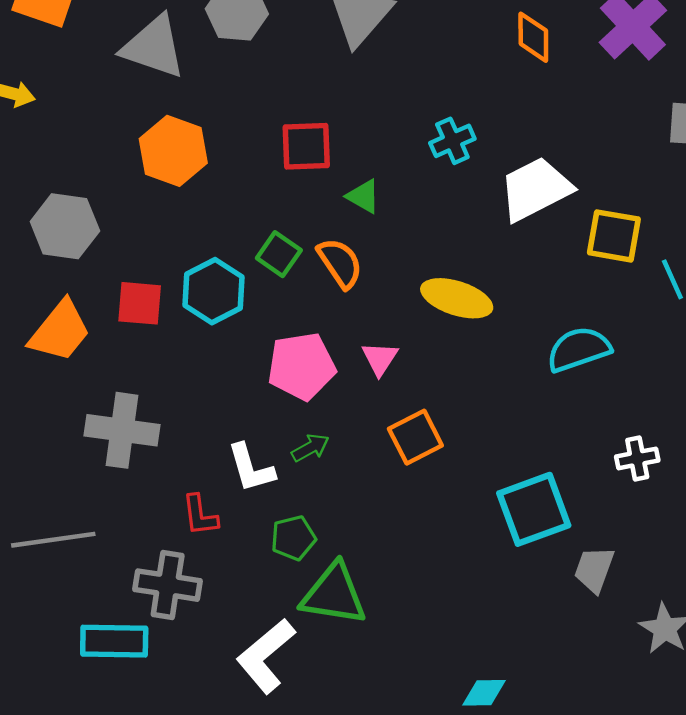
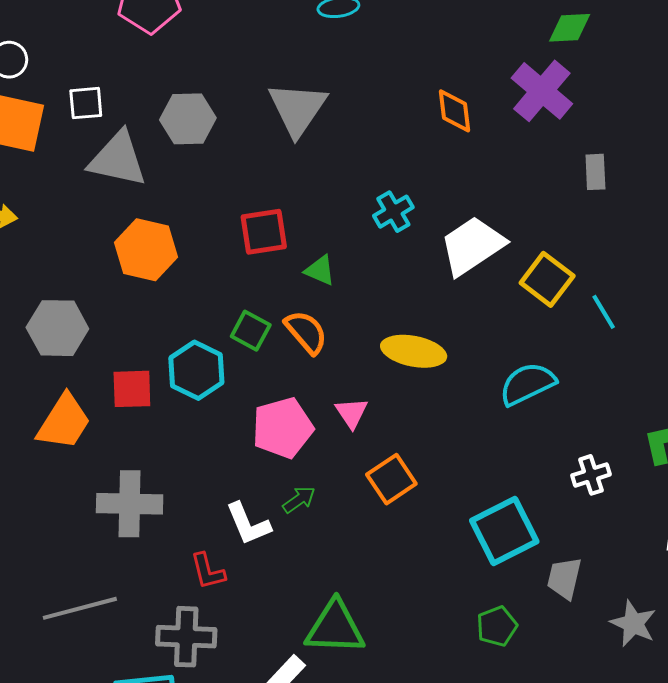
yellow square: (614, 236) -> (547, 279), turned 34
green pentagon: (293, 538) -> (497, 626), moved

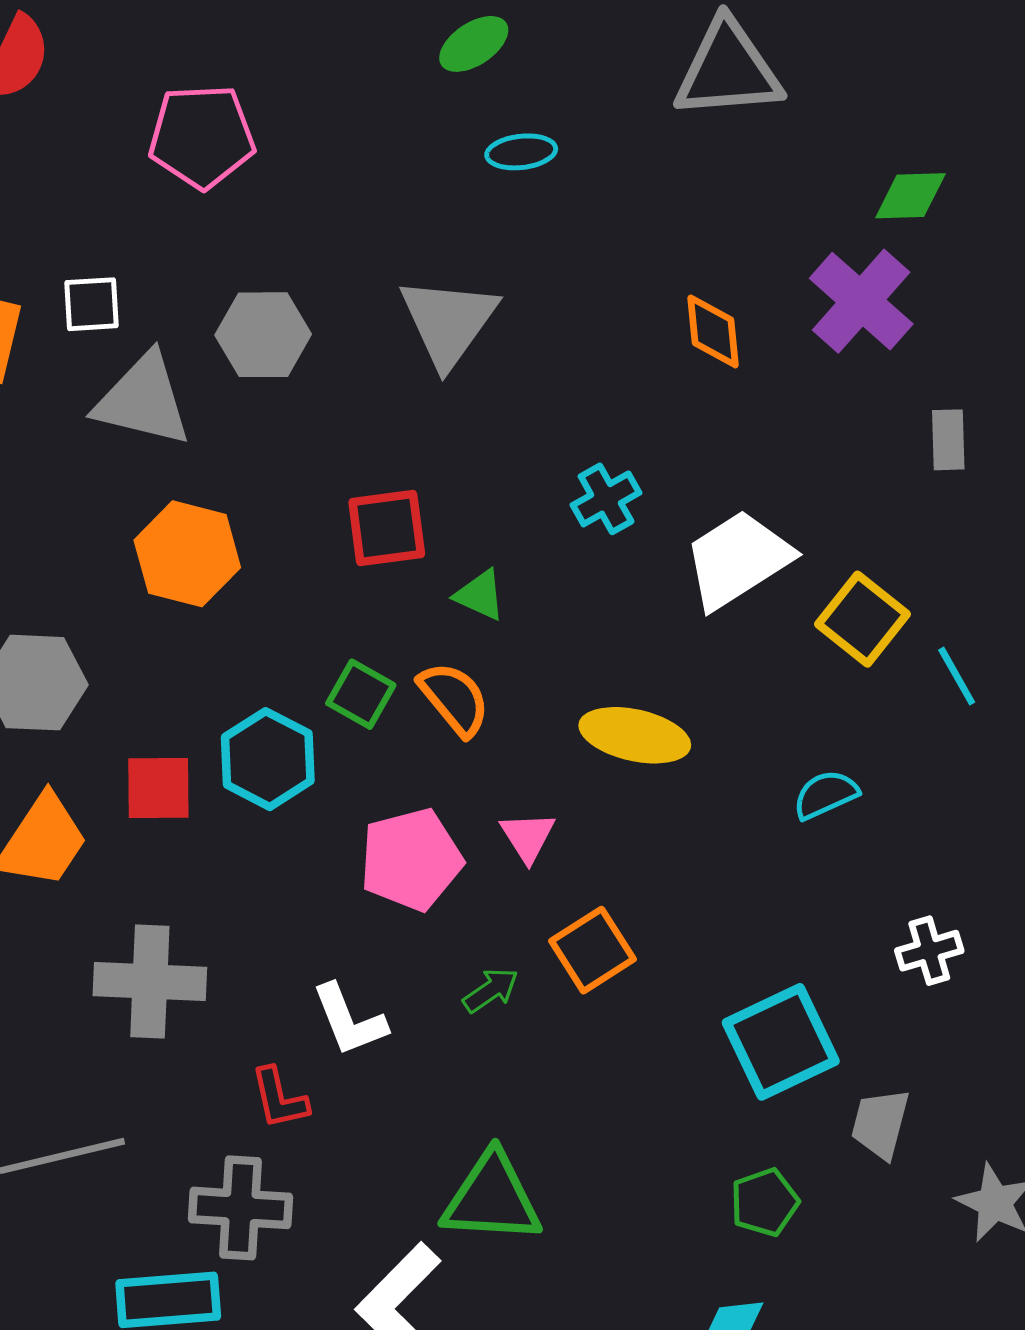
cyan semicircle: (527, 384) -> (826, 795), size x0.7
green arrow: (299, 500) -> (491, 990), moved

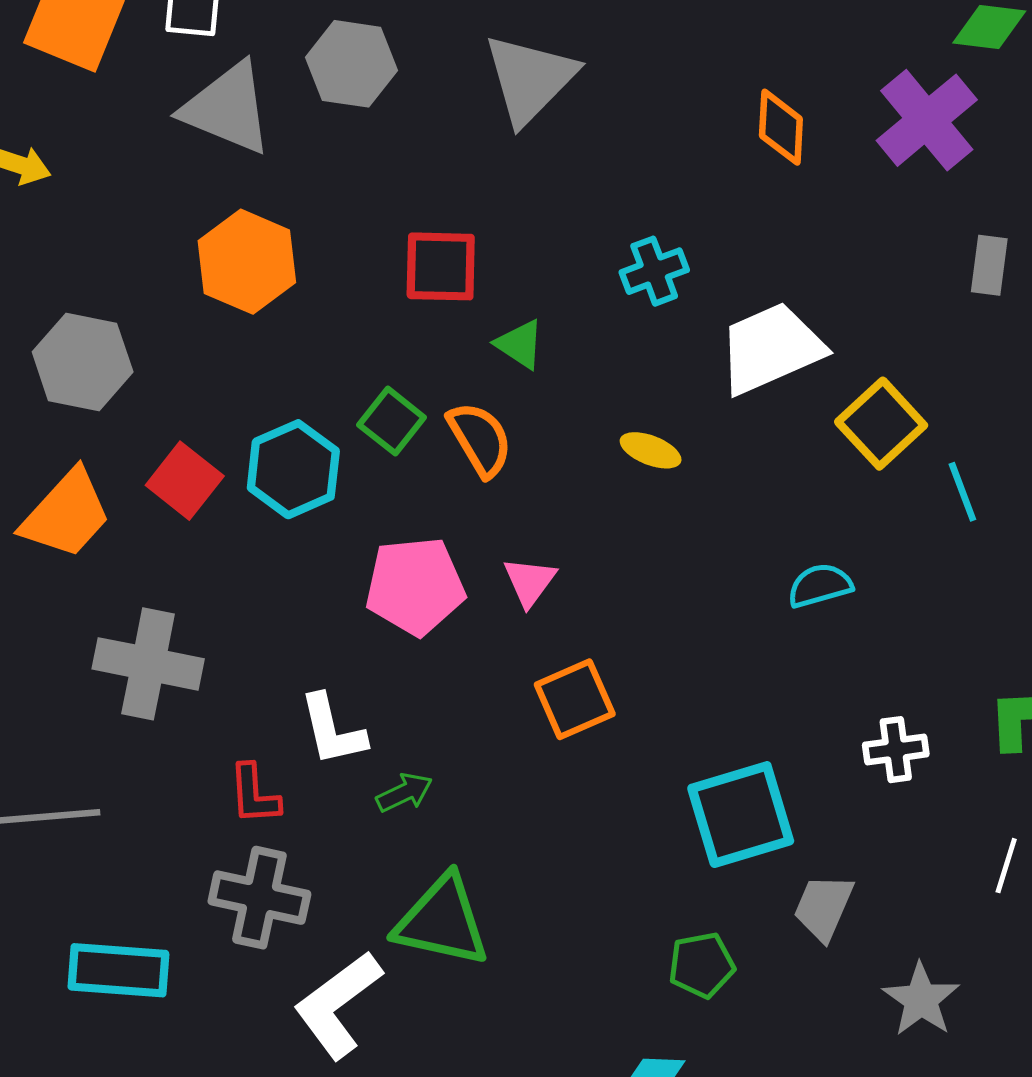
yellow ellipse: (635, 735) -> (651, 450), moved, size x0.6
red square: (158, 788) -> (185, 481), turned 30
green arrow: (491, 990) -> (404, 793), moved
gray cross: (240, 1208) -> (259, 898), moved

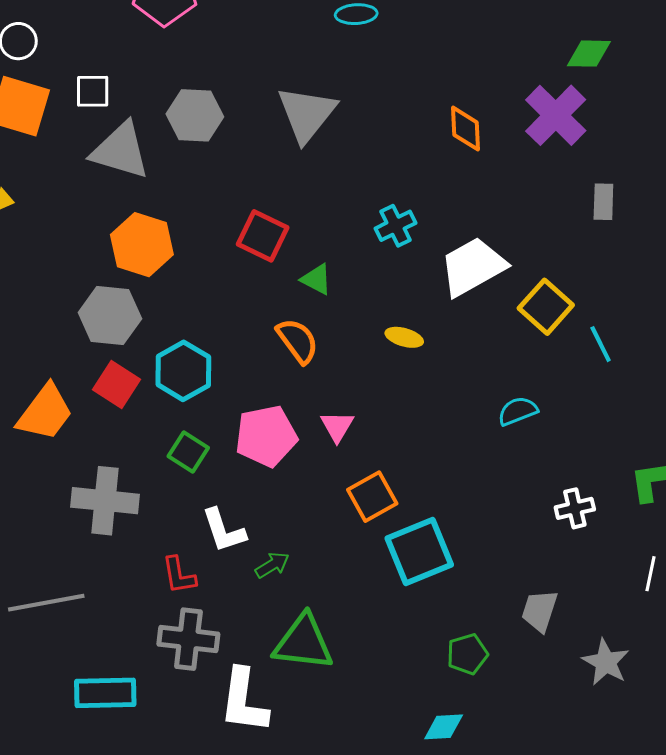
red square: (441, 266) -> (263, 236), turned 30
gray hexagon: (83, 362) -> (110, 316), moved
green square: (392, 421) -> (188, 452), moved
cyan square: (741, 815) -> (419, 551), moved
white L-shape: (338, 1005) -> (244, 701), turned -40

